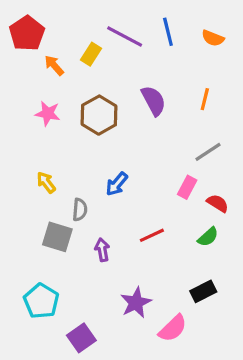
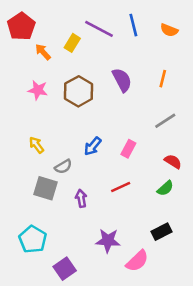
pink rectangle: (187, 187) -> (128, 149), moved
gray semicircle: (80, 210) -> (63, 167), turned 54
purple star: (136, 303) -> (108, 241), turned 30

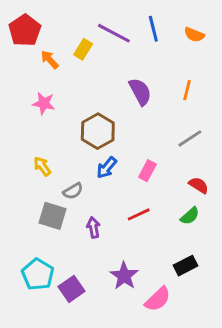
brown hexagon: (79, 91) -> (98, 131), moved
purple star: (108, 241) -> (124, 276), turned 30
purple square: (65, 269) -> (71, 289), moved

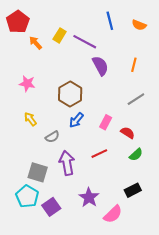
purple line: (114, 33) -> (85, 42), moved
pink star: (44, 103) -> (27, 84), moved
red semicircle: (199, 185) -> (128, 133), moved
gray square: (53, 216) -> (38, 172), moved
purple arrow: (93, 228) -> (67, 163), size x1.6

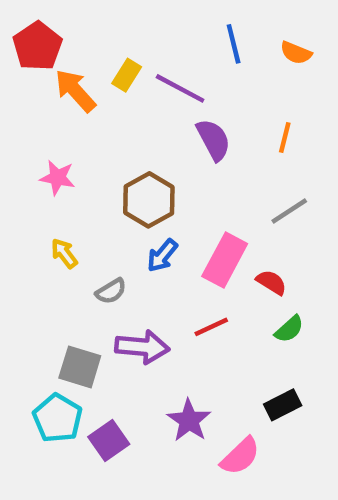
orange arrow: (36, 43) -> (75, 91), size x1.5
pink rectangle: (106, 122) -> (225, 260), size x1.6
purple arrow: (67, 163) -> (142, 347), turned 105

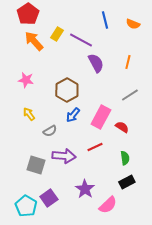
red pentagon: (37, 46) -> (28, 14), moved
green semicircle: (289, 329) -> (125, 158), moved, turned -56
cyan pentagon: (58, 418) -> (26, 206), moved

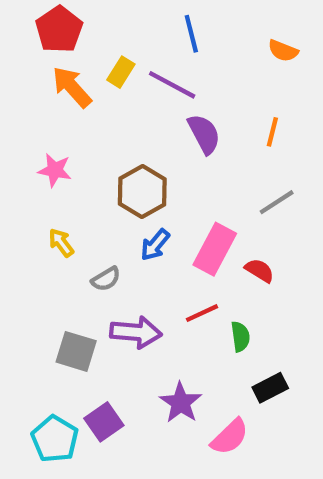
blue line: (105, 20) -> (191, 34), moved
green semicircle: (125, 158) -> (240, 337), moved

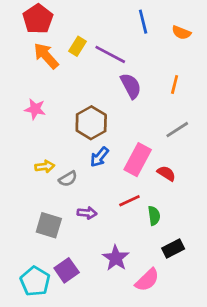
blue line: (191, 34) -> (143, 22), moved
yellow arrow: (61, 243) -> (45, 166), moved, turned 120
purple arrow: (136, 332) -> (87, 213), size x0.6

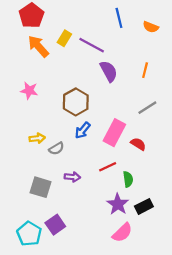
purple star: (116, 258) -> (118, 204), moved

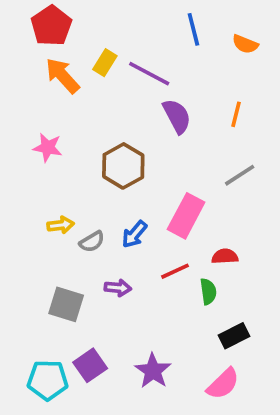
blue arrow: (83, 130) -> (134, 234), moved
red semicircle: (138, 144) -> (225, 256), moved, turned -35
purple star: (118, 204) -> (153, 371), moved
pink semicircle: (122, 233) -> (223, 384), moved
cyan pentagon: (29, 234) -> (48, 380), turned -30

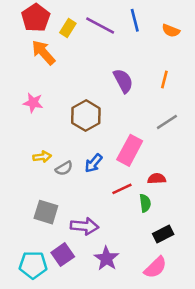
yellow rectangle: (105, 63) -> (68, 28), moved
purple line: (149, 74) -> (100, 25), moved
purple arrow: (118, 288) -> (85, 226), moved, size x1.5

